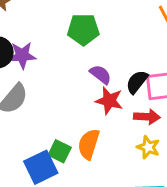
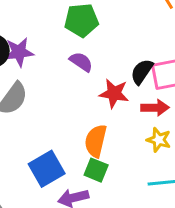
purple semicircle: (101, 74) -> (81, 62), moved
green square: (60, 151) -> (96, 170), moved

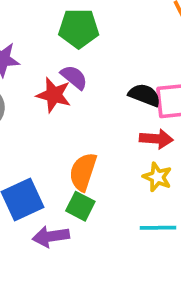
black semicircle: (142, 72) -> (144, 95), turned 72
red star: (114, 93) -> (54, 95), moved

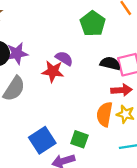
green pentagon: (79, 28) -> (93, 24), moved, turned -30
orange semicircle: (83, 172) -> (104, 114), moved

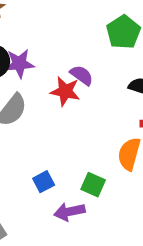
blue square: (42, 140) -> (44, 182), size x0.6

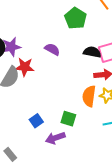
red star: (65, 91) -> (25, 67), moved

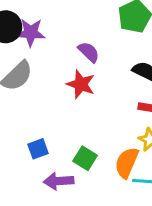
red star: (25, 67) -> (81, 84), moved
orange semicircle: (89, 96) -> (127, 163), moved

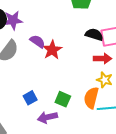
purple semicircle: (89, 52) -> (37, 41), moved
red star: (81, 84) -> (52, 50), turned 30

